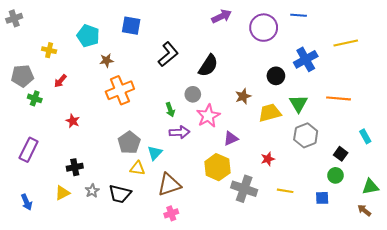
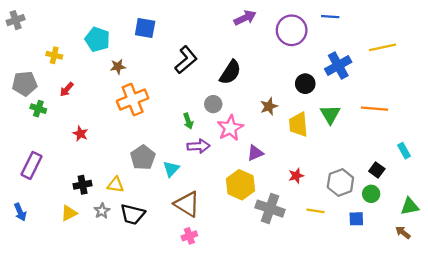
yellow trapezoid: (270, 113) -> (298, 125), turned -80
gray hexagon: (306, 135) -> (340, 182), moved
yellow triangle: (137, 168) -> (116, 185), moved
brown triangle: (169, 185) -> (187, 204), turned 50
blue arrow: (27, 202) -> (20, 212), moved

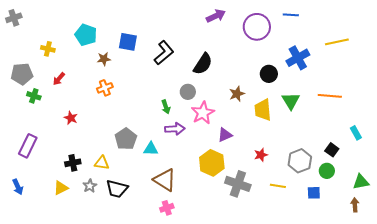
blue square: (145, 28) -> (128, 42), moved
orange cross: (133, 100) -> (105, 88), moved, size x0.6
cyan triangle: (171, 169) -> (151, 149), turned 49
brown arrow: (403, 232) -> (355, 205), turned 48

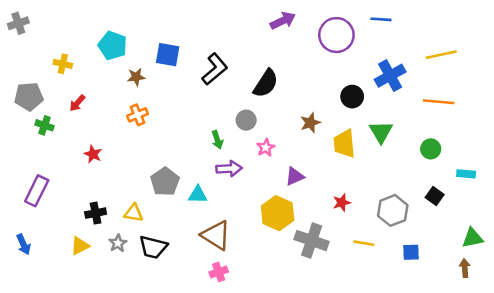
orange line: (330, 96) -> (439, 102), moved
pink star: (203, 113) -> (266, 148), size x0.6
cyan rectangle: (356, 133) -> (466, 174), turned -56
green circle: (327, 171) -> (431, 149), moved

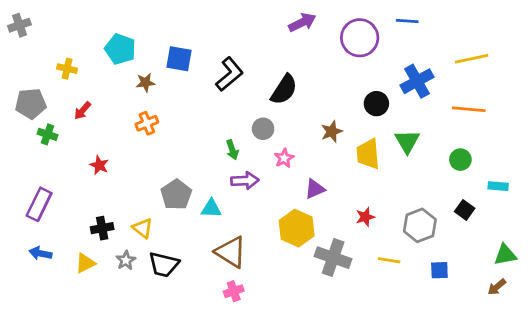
yellow triangle: (134, 213) -> (143, 228), turned 30
blue arrow: (24, 244) -> (40, 253), moved, turned 126
brown arrow: (465, 268) -> (497, 287), turned -126

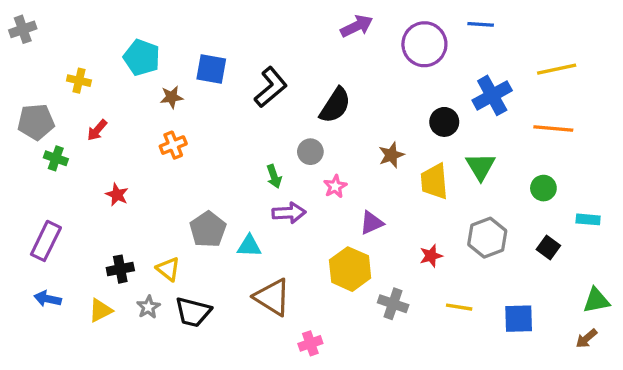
gray hexagon: (420, 225) -> (487, 238), moved
gray cross: (333, 258) -> (393, 304), size x0.7
blue square: (439, 270) -> (519, 319), size x1.4
pink cross: (234, 291) -> (310, 343), moved

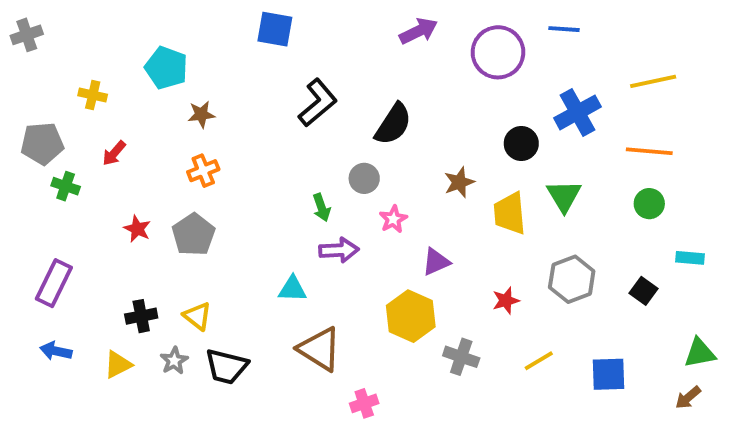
blue square: (211, 69) -> (275, 29), moved
green circle: (543, 188) -> (649, 204), moved
gray pentagon: (208, 229) -> (194, 235), moved
yellow line: (459, 307) -> (539, 361), turned -40

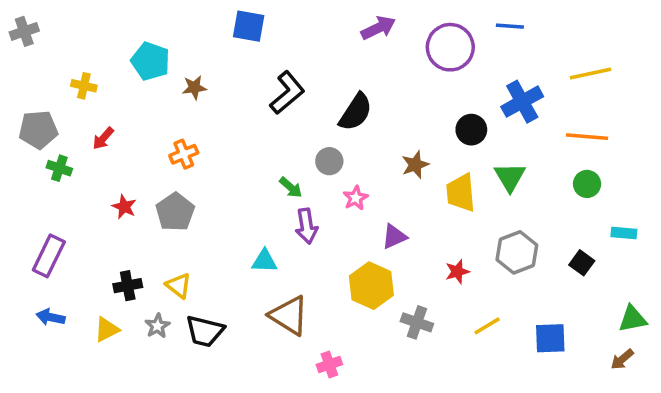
brown star: (201, 114) -> (194, 88), moved
green arrow: (322, 207) -> (291, 187), turned -30
purple arrow: (339, 250) -> (307, 226), turned 84

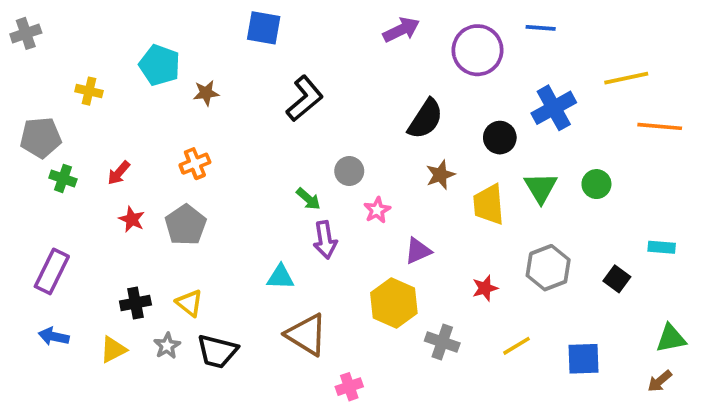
black semicircle: (356, 112) -> (425, 119), moved
orange line: (587, 137) -> (660, 126), moved
red arrow: (103, 138) -> (119, 173), moved
green circle: (587, 184) -> (596, 184), moved

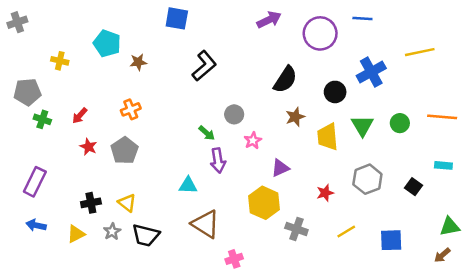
orange line: (660, 126) -> (442, 117), moved

